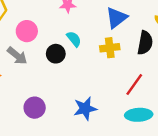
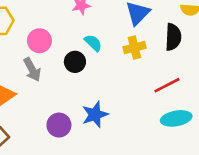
gray arrow: (17, 56) -> (32, 70), turned 30
red line: (134, 85) -> (167, 85), turned 35
blue star: (85, 109) -> (95, 115), moved

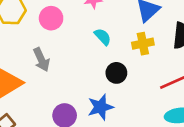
pink circle: (39, 41) -> (51, 18), moved
black circle: (75, 62) -> (116, 73), moved

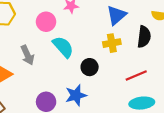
pink circle: (51, 18) -> (46, 22), moved
cyan semicircle: (103, 37) -> (63, 47), moved, size x1.5

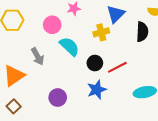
yellow cross: (112, 43) -> (101, 32), moved
red line: (136, 76) -> (117, 67), moved
blue star: (76, 95) -> (97, 90), moved

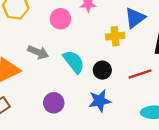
cyan semicircle: (69, 46) -> (74, 62), moved
gray arrow: (38, 56) -> (38, 52), turned -48
red line: (117, 67) -> (140, 74), moved

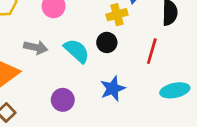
black circle: (102, 70) -> (107, 42), moved
red line: (140, 74) -> (152, 51), turned -45

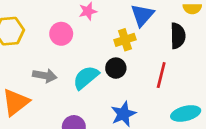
cyan semicircle: (77, 51) -> (86, 78), turned -80

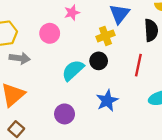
gray arrow: (45, 76) -> (20, 58), moved

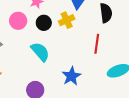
black circle: (99, 61) -> (44, 23), moved
cyan semicircle: (73, 70) -> (40, 52), turned 95

